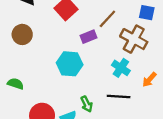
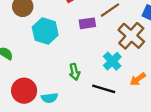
cyan hexagon: (70, 64) -> (45, 31), moved
green arrow: (87, 104) -> (74, 72), moved

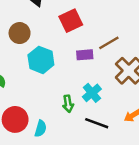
cyan cross: (112, 61) -> (92, 93), moved
cyan semicircle: (49, 98) -> (41, 129), turned -70

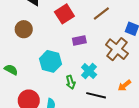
brown line: (109, 43) -> (101, 13), moved
cyan hexagon: (41, 60) -> (50, 61), moved

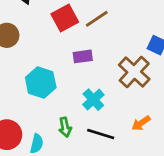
brown line: (101, 13) -> (97, 19), moved
green arrow: (71, 82) -> (65, 127), moved

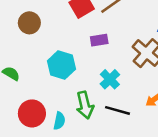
green arrow: (65, 127) -> (85, 105), size x1.5

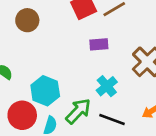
cyan hexagon: (61, 65) -> (45, 91), moved
green arrow: (85, 105) -> (78, 111), turned -128

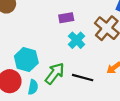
cyan cross: (107, 86) -> (77, 40), moved

